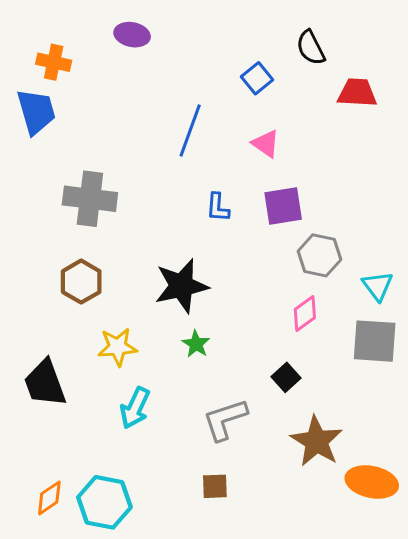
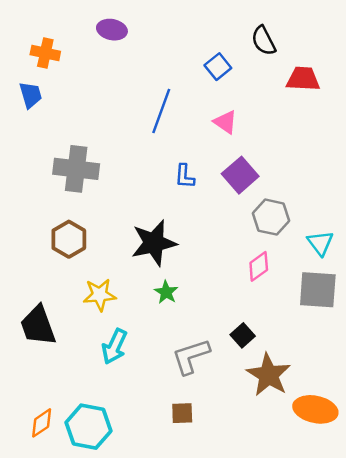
blue trapezoid: (36, 112) -> (31, 95), size x0.7
purple square: (283, 206) -> (240, 175), turned -32
black square: (286, 377) -> (243, 335), moved

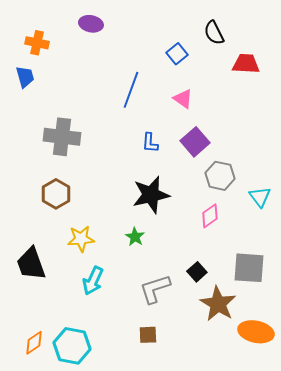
black star: (154, 243) -> (151, 195), moved
gray square: (318, 290) -> (249, 268), moved

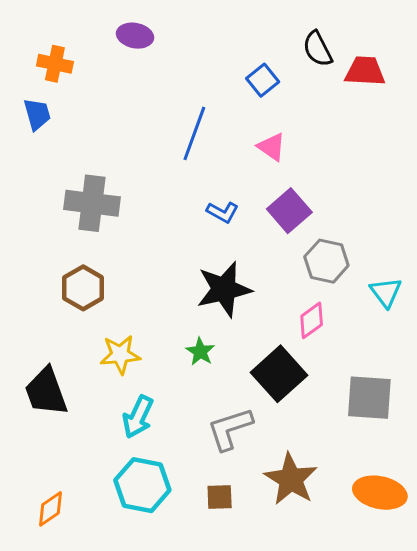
red trapezoid: (246, 64) -> (365, 71), moved
blue L-shape: (150, 143) -> (223, 212), turned -65
black square: (197, 272) -> (279, 374), moved, size x1.8
brown star: (218, 304) -> (291, 479), moved
cyan hexagon: (72, 346) -> (142, 485), moved

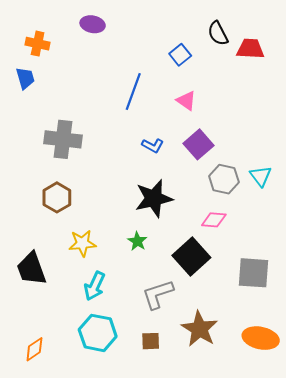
cyan triangle: (386, 292) -> (261, 176), moved
pink diamond: (312, 320) -> (214, 220), turned 40

